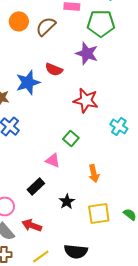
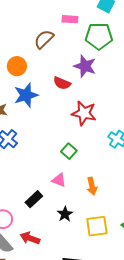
orange circle: (19, 21) -> (17, 66), moved
red semicircle: (54, 69) -> (62, 83), moved
pink triangle: (53, 160) -> (59, 180), moved

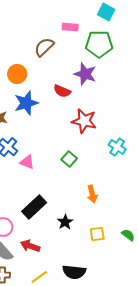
pink triangle: (59, 180) -> (27, 162), moved
black rectangle: (34, 199) -> (34, 207), size x1.4
yellow square: (97, 226) -> (97, 234), size x0.7

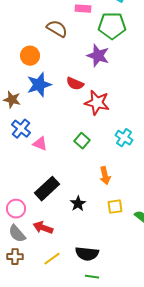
brown semicircle: (44, 47) -> (57, 29), turned 75
red semicircle: (62, 91) -> (75, 84), moved
cyan cross: (117, 147) -> (124, 138), moved
yellow square: (97, 234) -> (115, 207), moved

